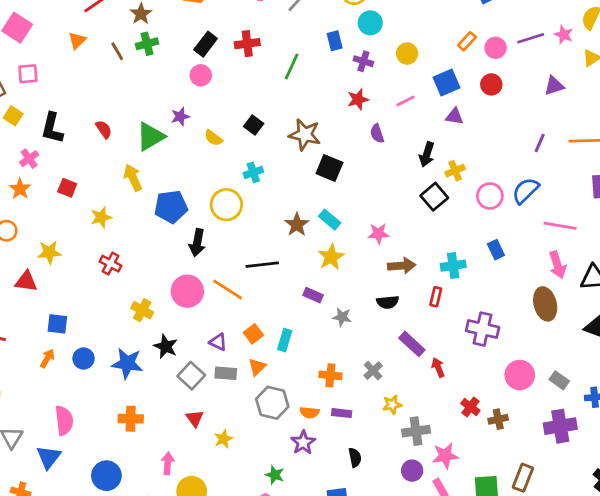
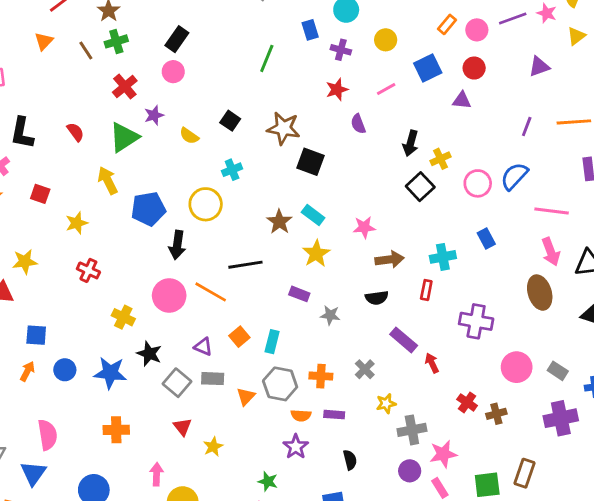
red cross: (247, 44) -> (125, 86), moved, turned -30
purple triangle: (455, 116) -> (462, 100), moved
orange triangle: (257, 367) -> (246, 397), moved
gray hexagon: (272, 403) -> (280, 384), moved

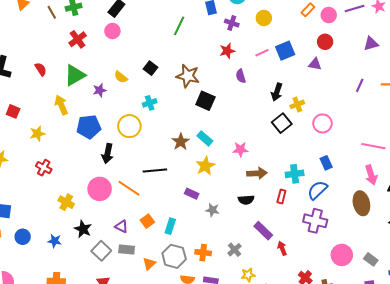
blue square: (428, 68) -> (285, 51), moved
purple star: (154, 115) -> (100, 90), moved
blue semicircle: (514, 176) -> (317, 190), moved
blue star: (110, 373) -> (55, 241), size x0.6

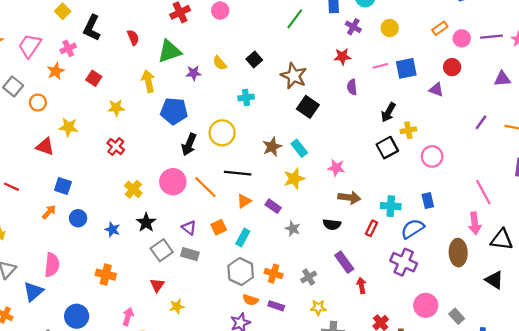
yellow circle: (129, 126) -> (222, 133), moved
pink line: (373, 146) -> (483, 192), turned 40
orange triangle: (149, 264) -> (244, 201), moved

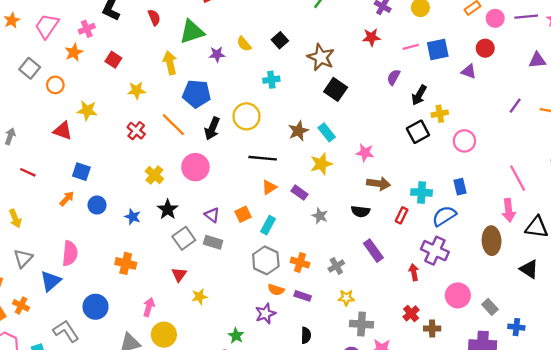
purple semicircle: (352, 87) -> (394, 77), moved, turned 35
orange line: (205, 187) -> (173, 125), moved
red arrow: (361, 285) -> (414, 272), moved

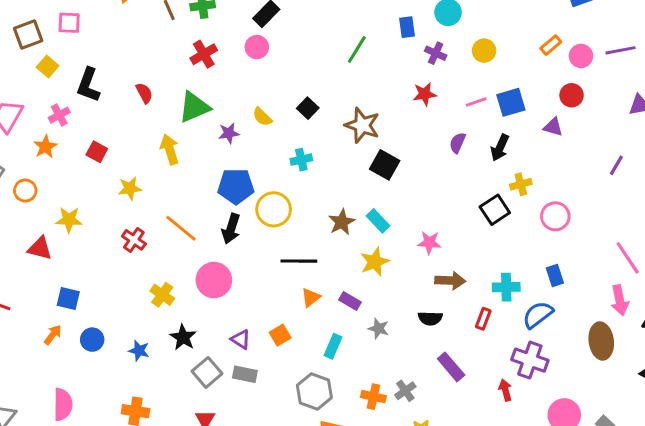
blue pentagon: (197, 94) -> (236, 186), moved
black arrow: (419, 95) -> (500, 148), moved
cyan rectangle: (268, 225) -> (333, 346), moved
orange cross: (300, 262) -> (373, 397), moved

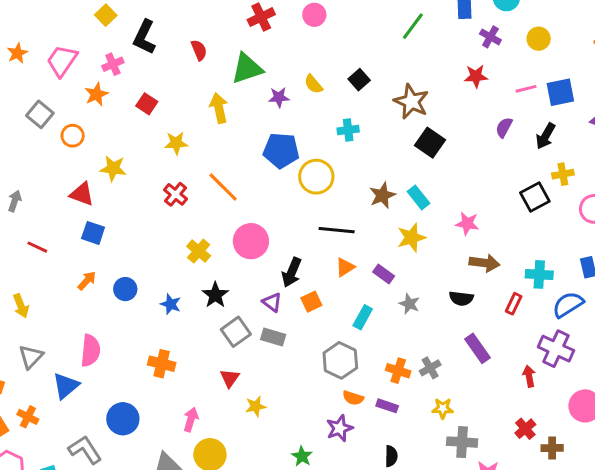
black arrow: (231, 229) -> (292, 272), moved
blue square: (68, 298) -> (93, 233), moved

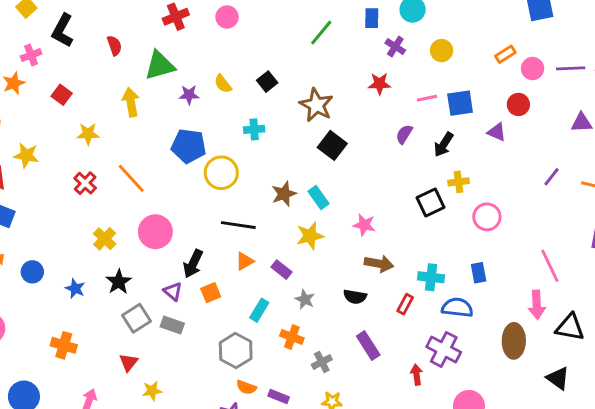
blue semicircle: (568, 305) -> (457, 308), turned 36
orange cross: (398, 371) -> (292, 337), moved

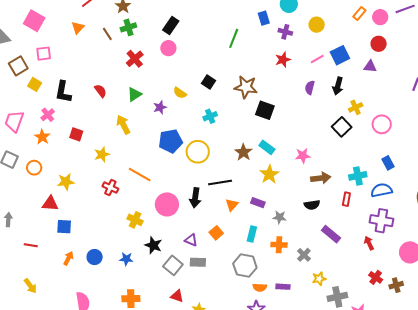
green triangle: (160, 66) -> (134, 94), size x0.7
black arrow: (193, 264) -> (195, 198), moved
red triangle: (129, 362) -> (177, 296), turned -32

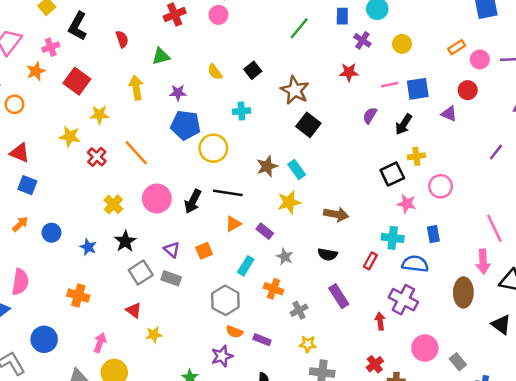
purple star: (160, 107) -> (178, 93), moved
red square: (76, 134) -> (77, 81), size x1.5
pink star: (303, 156) -> (407, 204), moved
brown arrow: (321, 178) -> (336, 214), moved
yellow star: (66, 182) -> (70, 136), moved

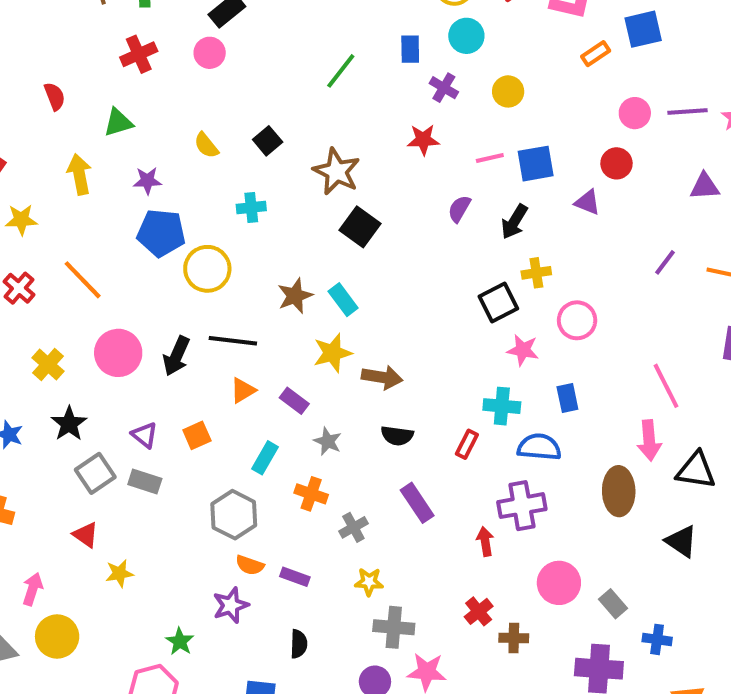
orange rectangle: (457, 47) -> (596, 54), moved
brown arrow: (336, 214) -> (382, 377), moved
purple cross: (403, 300) -> (522, 506), turned -36

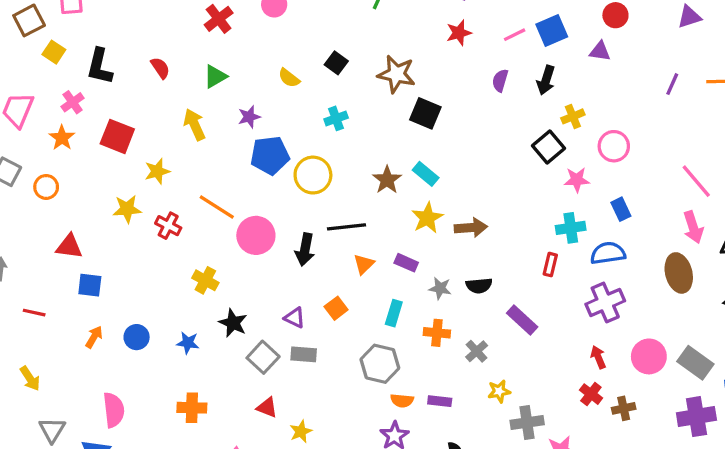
pink circle: (118, 353) -> (256, 235), moved
black semicircle: (397, 436) -> (479, 286), moved
red arrow: (485, 541) -> (598, 357), moved
gray rectangle: (613, 604) -> (695, 363), size x1.5

